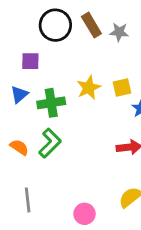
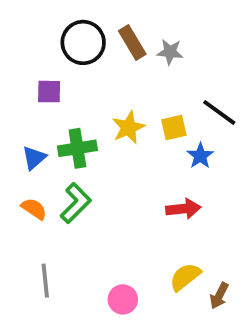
blue triangle: (19, 94) -> (34, 158), moved

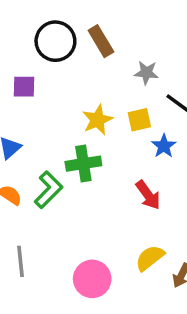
gray star: (170, 52) -> (146, 73), moved
green cross: (77, 148) -> (83, 164), moved
red arrow: (183, 209) -> (148, 195), turned 60
pink circle: (123, 299) -> (92, 279), size x1.4

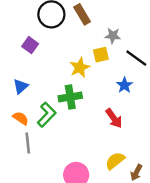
purple square: (24, 87) -> (30, 45), turned 35
yellow square: (139, 120) -> (101, 55), moved
gray line: (21, 261) -> (28, 143), moved

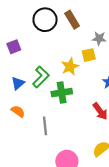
purple square: (30, 45) -> (14, 47), moved, turned 32
green L-shape: (47, 115) -> (41, 77), moved
gray line: (28, 143) -> (45, 126), moved

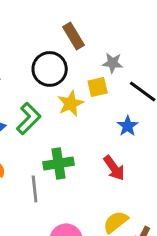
black circle: (45, 20) -> (50, 69), moved
green cross: (62, 93) -> (59, 163), moved

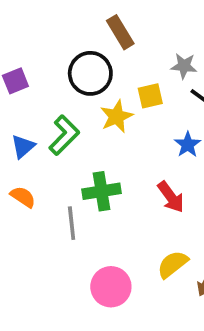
gray star: (113, 63) -> (184, 66), moved

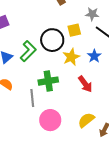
black circle: (90, 73) -> (52, 40), moved
yellow star: (117, 116) -> (71, 57), moved
pink circle: (111, 287) -> (50, 120), moved

